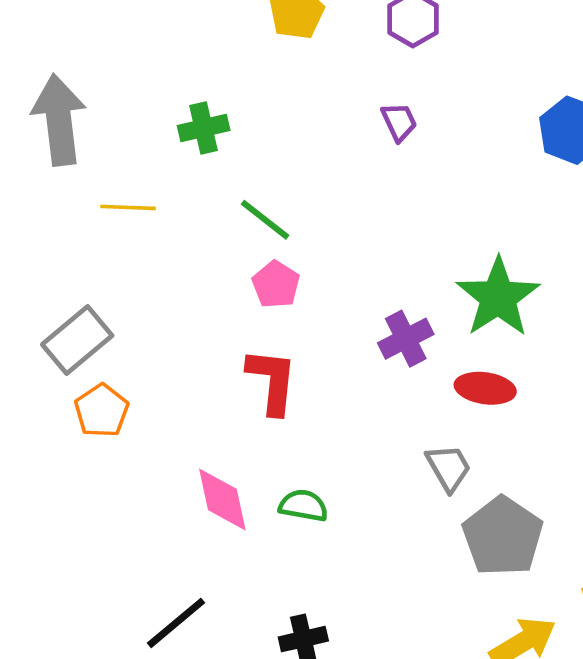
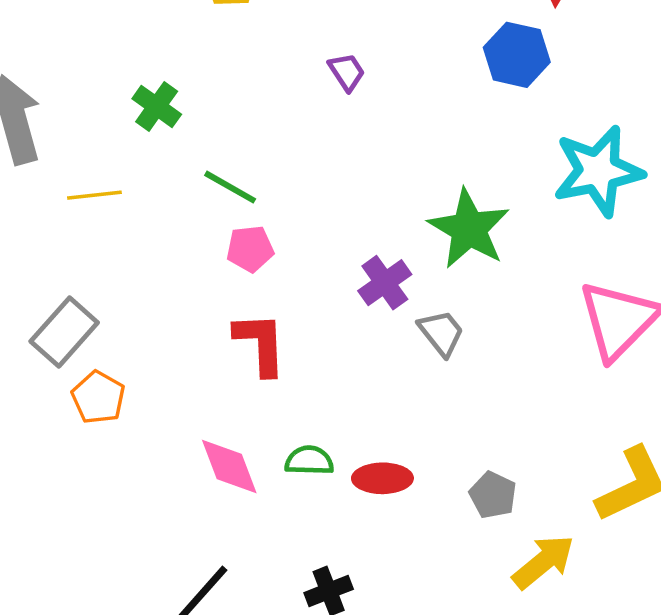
green cross: (204, 128) -> (157, 106), turned -33
pink pentagon: (276, 284) -> (250, 249), turned -30
red ellipse: (485, 388) -> (382, 478), moved
gray trapezoid: (449, 468) -> (441, 333), moved
gray pentagon: (503, 536) -> (493, 495), moved, size x0.6

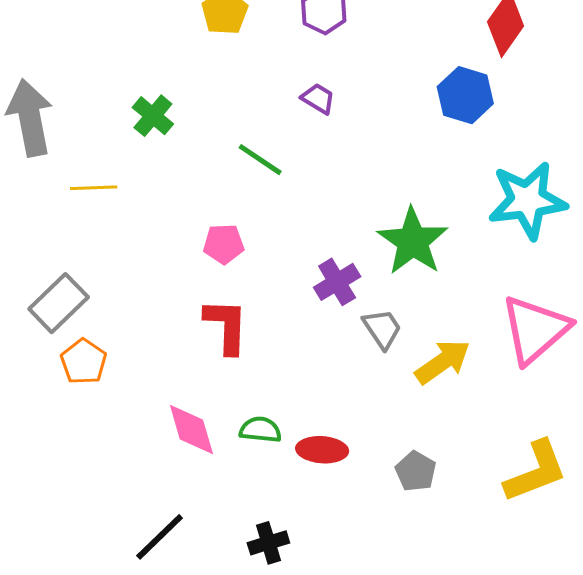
purple trapezoid: (347, 72) -> (318, 99), turned -30
green line: (230, 187) -> (260, 160), moved
yellow arrow: (543, 562) -> (443, 362), moved

